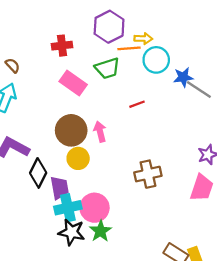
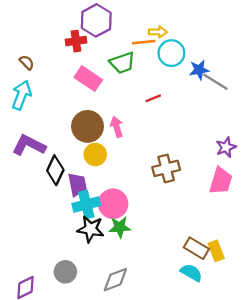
purple hexagon: (109, 27) -> (96, 20), moved
green star: (100, 231) -> (120, 227), turned 30

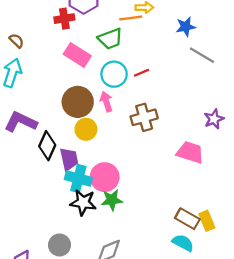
cyan circle: (171, 53) -> (114, 74), moved
blue star: (199, 70) -> (186, 27), moved
brown cross: (166, 168) -> (144, 117), moved
pink trapezoid: (221, 181) -> (190, 152), moved, turned -88
cyan cross: (86, 204) -> (78, 179), turned 30

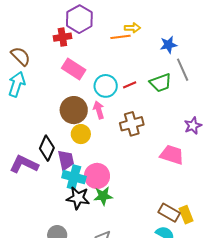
green trapezoid: (110, 39) -> (161, 83), moved
brown semicircle: (17, 41) -> (21, 56), size x1.5
gray line: (202, 55) -> (183, 70), turned 35
purple L-shape: (21, 122) -> (24, 164), moved

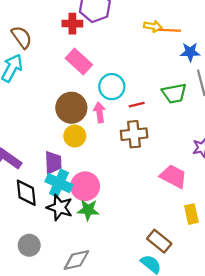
orange line: (120, 37) -> (170, 30), moved
red line: (130, 85) -> (137, 105), moved
black diamond: (47, 148) -> (26, 193), moved, turned -40
yellow rectangle: (186, 215) -> (191, 214), moved

